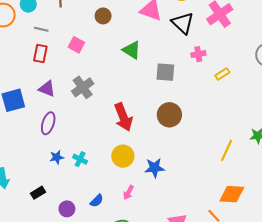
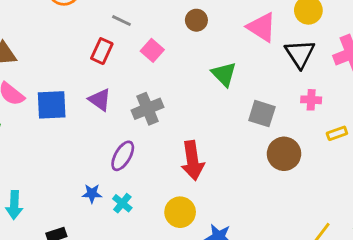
gray line: (41, 29) -> (122, 21), moved
brown circle: (169, 115) -> (284, 154), moved
purple ellipse: (48, 123) -> (123, 156), moved

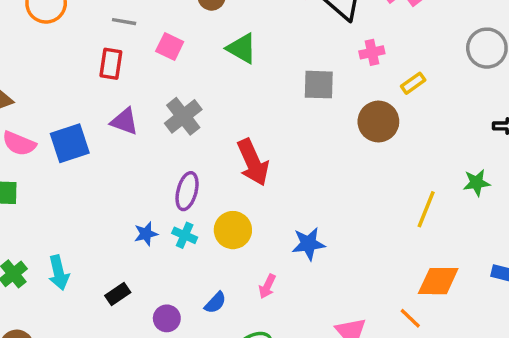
green triangle: (224, 74) -> (242, 48), moved
brown circle: (284, 154) -> (378, 122), moved
purple ellipse: (123, 156) -> (187, 191), moved
yellow circle: (180, 212) -> (233, 230), moved

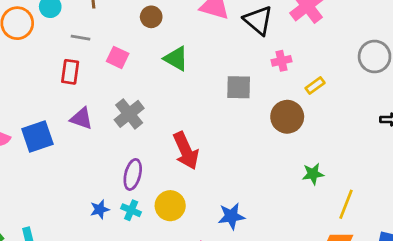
green star: (477, 183) -> (313, 174), moved
yellow line: (426, 209) -> (346, 204), moved

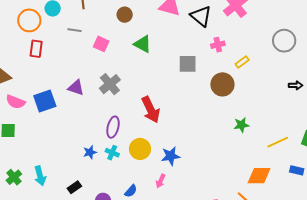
red rectangle: (70, 72) -> (36, 49), moved
yellow line: (346, 204) -> (278, 142), moved, turned 45
blue star: (231, 216) -> (171, 156), moved

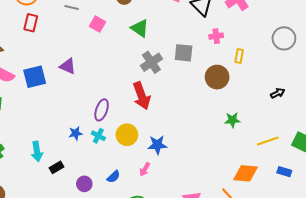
yellow rectangle: (242, 62) -> (239, 56), turned -48
gray cross: (110, 84) -> (151, 62), moved
black arrow: (296, 85) -> (278, 93), moved, turned -32
cyan arrow: (40, 176) -> (37, 151), moved

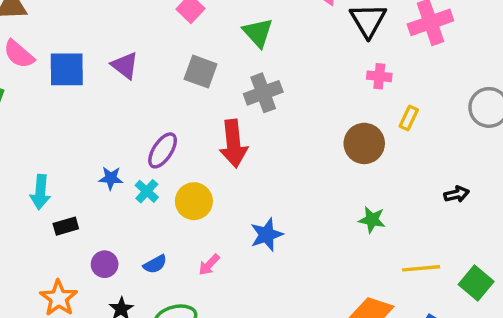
gray square: (184, 53) -> (201, 72), moved
blue star: (157, 145) -> (267, 235), moved, turned -30

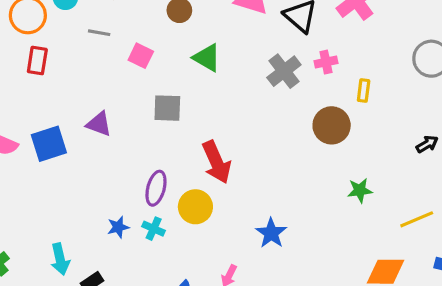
gray cross: (263, 93) -> (284, 71), moved
yellow circle: (194, 201) -> (195, 207), moved

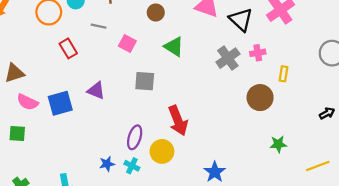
red rectangle: (37, 60) -> (68, 48), moved, turned -42

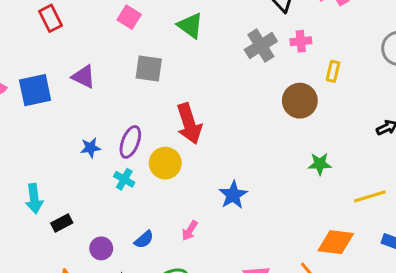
blue star: (107, 164) -> (90, 148), moved

